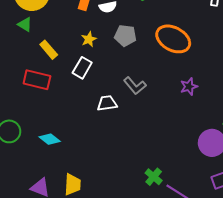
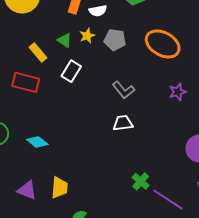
green triangle: (25, 24) -> (64, 40), moved
yellow star: (89, 39) -> (87, 36), moved
white trapezoid: (107, 103) -> (123, 123), moved

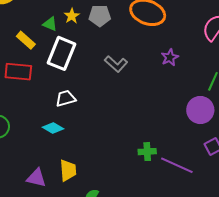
white rectangle: (71, 71) -> (61, 53), size x1.5
white trapezoid: (123, 123) -> (66, 98), moved
cyan diamond: (37, 142) -> (53, 128), moved
green cross: (141, 181) -> (147, 152), turned -36

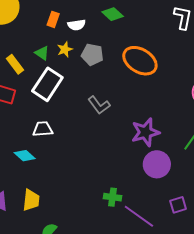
purple star: (170, 57) -> (145, 132), moved, size x1.6
purple circle: (200, 110) -> (157, 164), moved

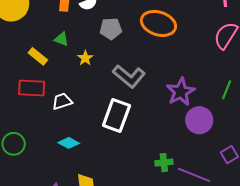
yellow star: (65, 49) -> (85, 58), moved
white rectangle: (47, 84) -> (116, 116), moved
gray L-shape: (99, 105) -> (129, 76), size x1.4
white trapezoid: (43, 129) -> (62, 101), moved

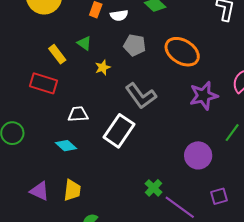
purple star: (181, 92) -> (204, 96), moved
white trapezoid: (62, 101) -> (78, 114), moved
green cross: (164, 163) -> (154, 188), turned 36

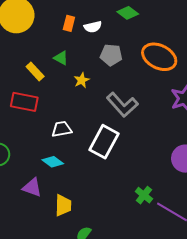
purple triangle: (40, 191) -> (32, 187), moved

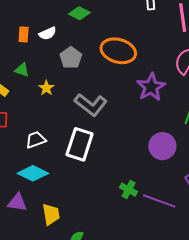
gray pentagon: (111, 55) -> (71, 58), turned -30
cyan diamond: (53, 162) -> (33, 173), size x1.4

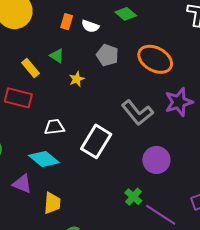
white semicircle: (48, 33) -> (90, 26), turned 30
gray pentagon: (71, 58) -> (107, 55), turned -30
gray L-shape: (91, 105) -> (137, 113), moved
purple circle: (162, 146) -> (156, 160), moved

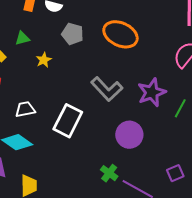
green triangle: (57, 56) -> (22, 38), turned -42
purple star: (179, 102) -> (152, 92), moved

